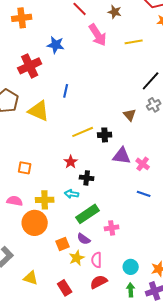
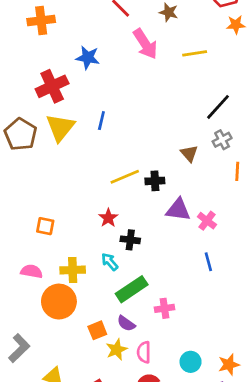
yellow triangle: (39, 111) -> (60, 127), moved, turned 45
cyan arrow: (72, 194) -> (110, 262), turned 40
blue line: (144, 194) -> (208, 262), turned 56

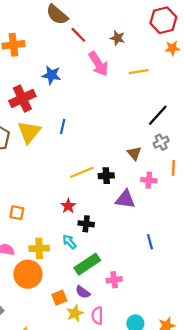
pink cross: (207, 221) -> (149, 180), moved, turned -32

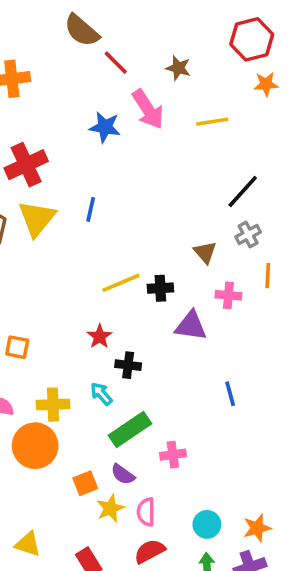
blue star: (51, 75) -> (105, 127), moved

